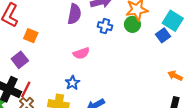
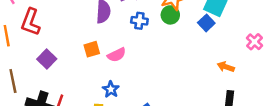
orange square: (31, 36) -> (92, 49), moved, turned -32
purple square: (20, 60) -> (47, 59), moved

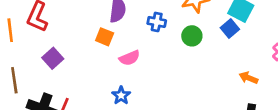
green circle: (170, 15) -> (192, 36), moved
orange square: (92, 49) -> (105, 37), moved, turned 35

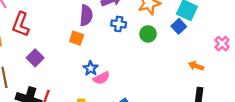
pink semicircle: (130, 58) -> (101, 78), moved
blue star: (121, 95) -> (91, 68), moved

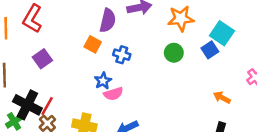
blue cross: (119, 24) -> (122, 55), moved

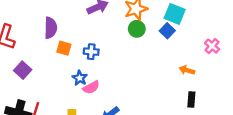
purple semicircle: (108, 20) -> (51, 28), moved
green circle: (174, 53) -> (137, 29), moved

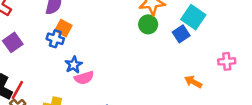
pink cross: (212, 46) -> (227, 61), turned 32
blue cross: (91, 52) -> (55, 39), moved

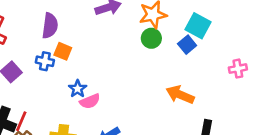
blue cross: (55, 39) -> (45, 61), moved
orange arrow: (193, 82) -> (180, 95), moved, size x1.5

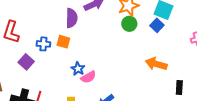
purple semicircle: (50, 26) -> (72, 18), moved
blue cross: (45, 61) -> (43, 44), moved

